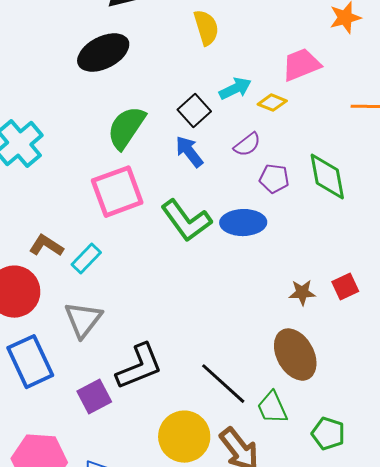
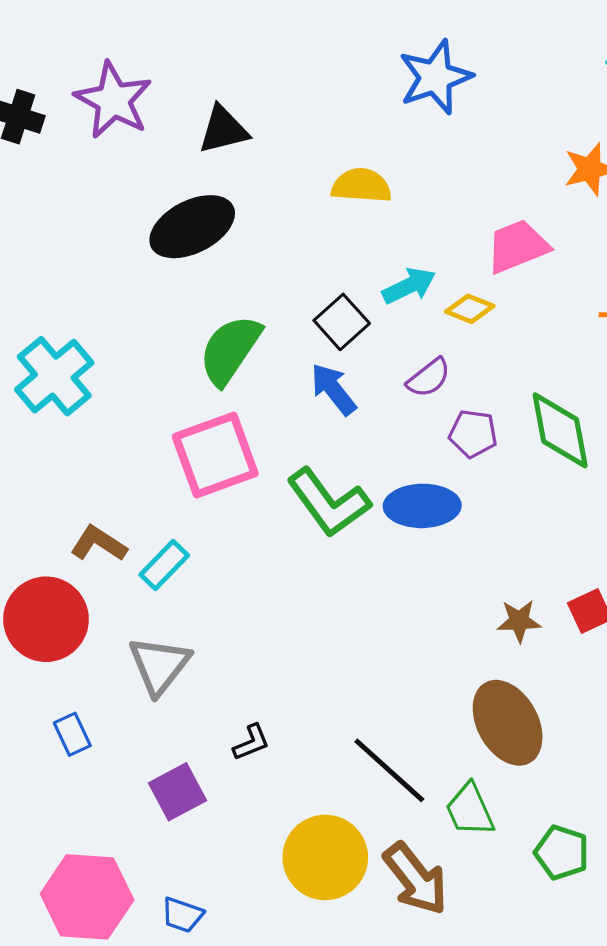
yellow semicircle: (206, 28) -> (361, 186), turned -69
blue rectangle: (30, 362) -> (72, 734), size x0.5
black L-shape: (139, 367) -> (251, 742), size x0.5

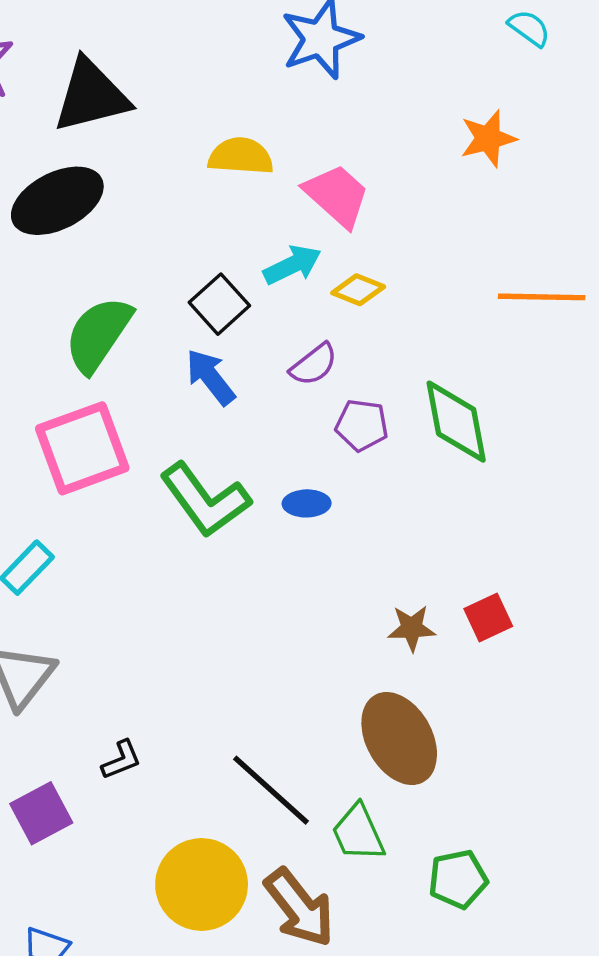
black triangle: (223, 130) -> (91, 96), size x1.4
pink trapezoid: (517, 246) -> (337, 195), moved, turned 64
blue ellipse: (422, 506) -> (307, 503), size x0.6
green pentagon: (562, 853) -> (458, 879), turned -30

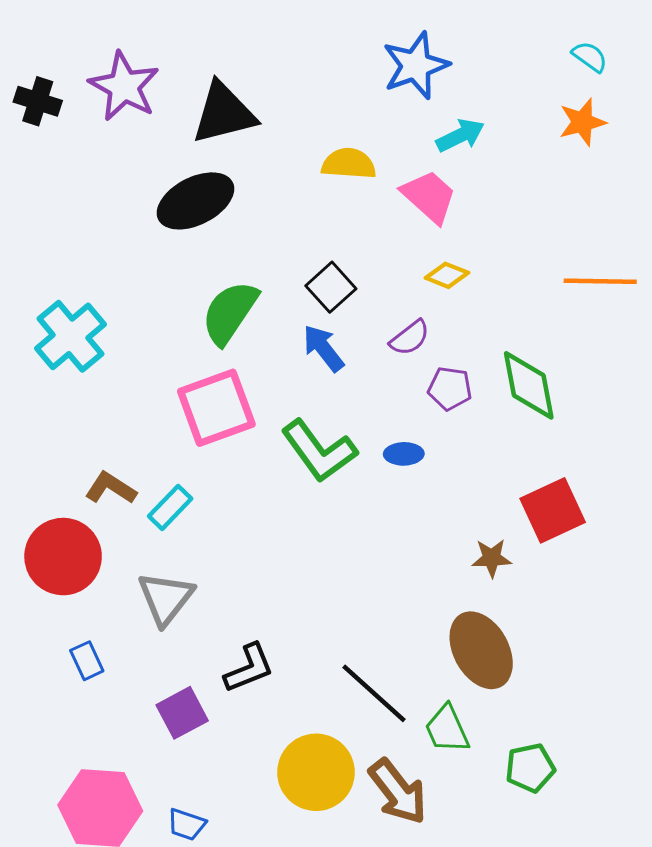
orange star: (488, 138) -> (582, 122), moved
cyan arrow: (292, 265) -> (460, 135), moved
red square: (488, 617) -> (553, 510), moved, size x1.6
black L-shape: (121, 760) -> (249, 668), size x1.5

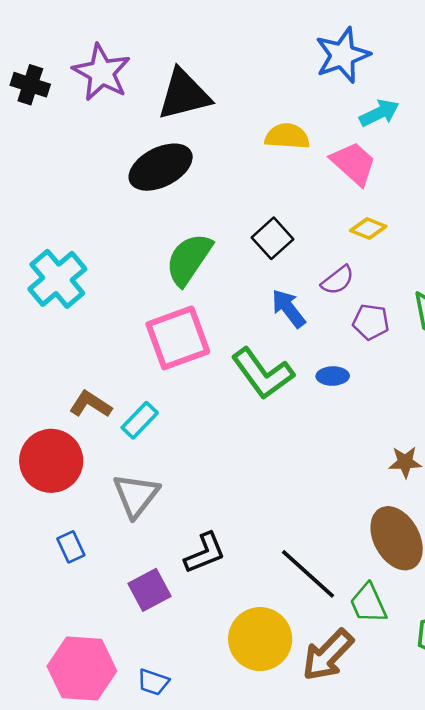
blue arrow: (323, 348) -> (288, 308), moved
brown arrow: (398, 792) -> (328, 655), turned 82

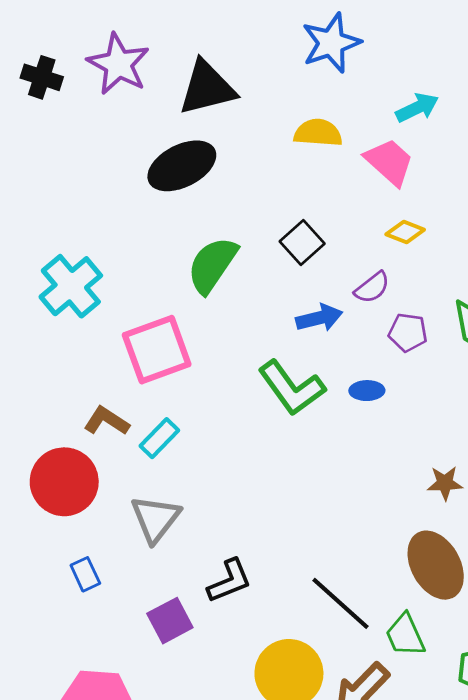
blue star: (342, 55) -> (331, 43), moved
blue arrow: (288, 308) -> (319, 318), turned 114
pink square: (178, 338) -> (157, 350), moved

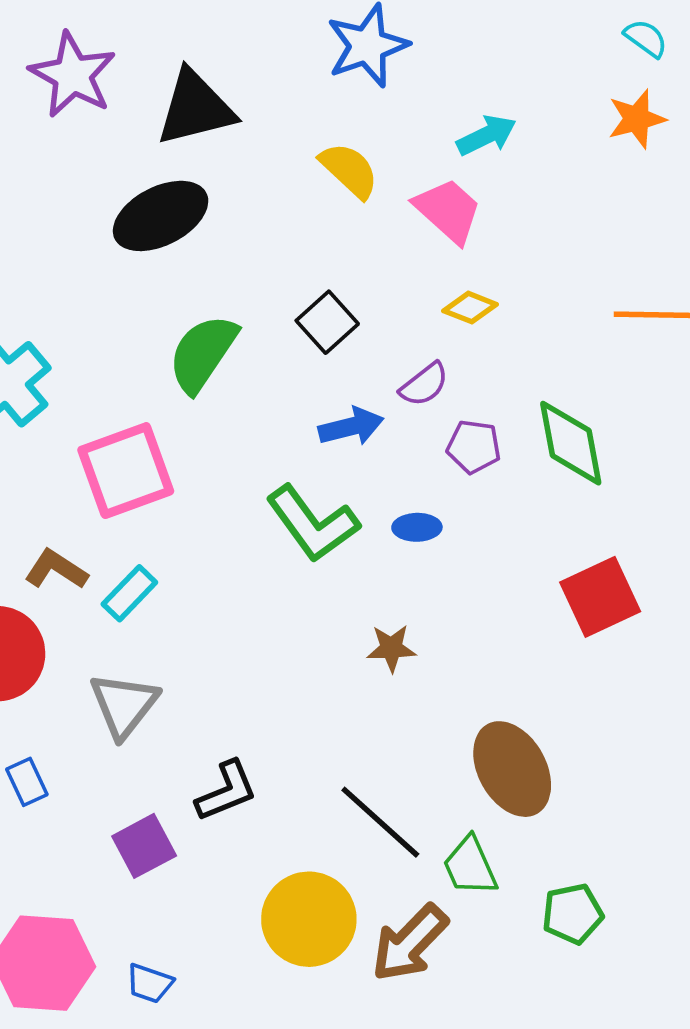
yellow semicircle: (318, 133) -> (349, 170), turned 39
brown star: (445, 483) -> (391, 648), moved

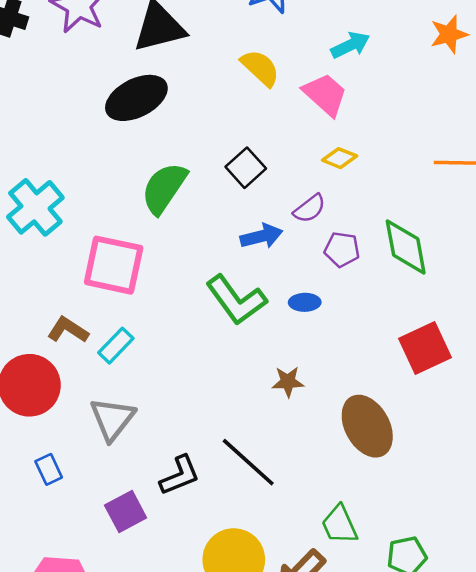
pink square: (126, 471) -> (114, 265), turned 32
brown ellipse: (512, 769) -> (367, 426), moved
black line: (380, 822) -> (248, 462), moved

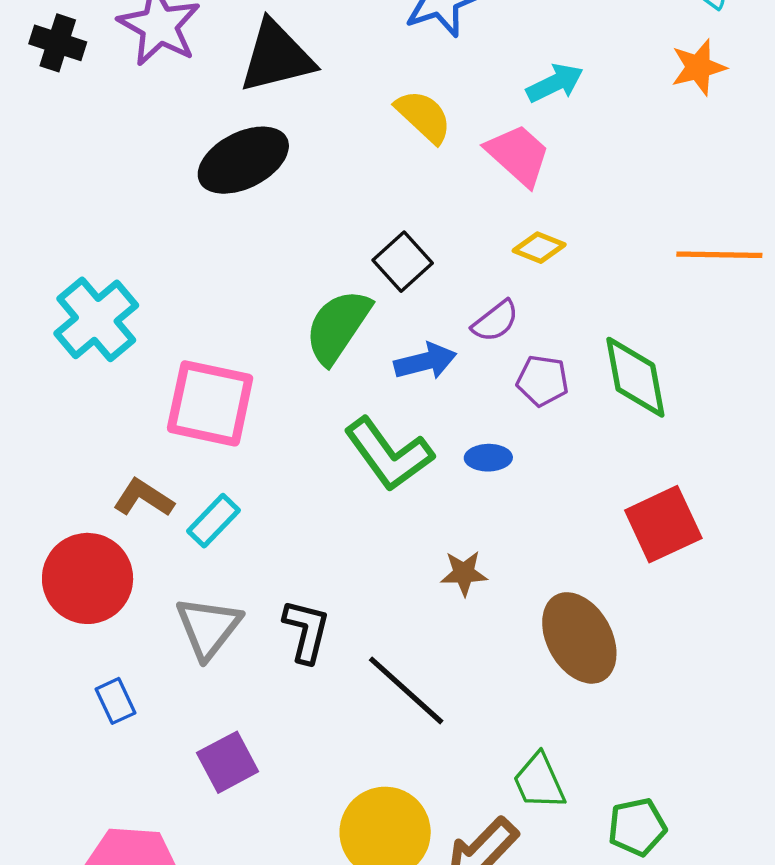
green semicircle: (164, 188) -> (338, 326), moved
black L-shape: (180, 475) -> (306, 631), moved, turned -54

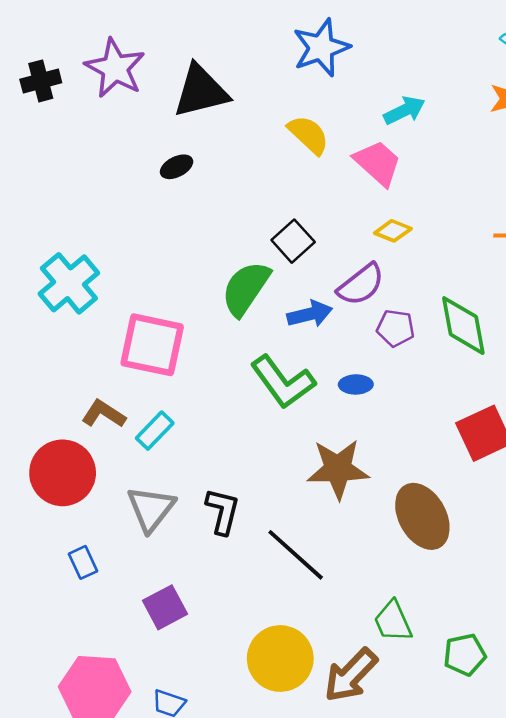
black cross: (58, 43) -> (41, 81), turned -33
black ellipse: (243, 160) -> (177, 167), size x0.5
purple semicircle: (495, 321) -> (361, 285), size x1.4
brown star: (464, 573) -> (338, 469), size x1.8

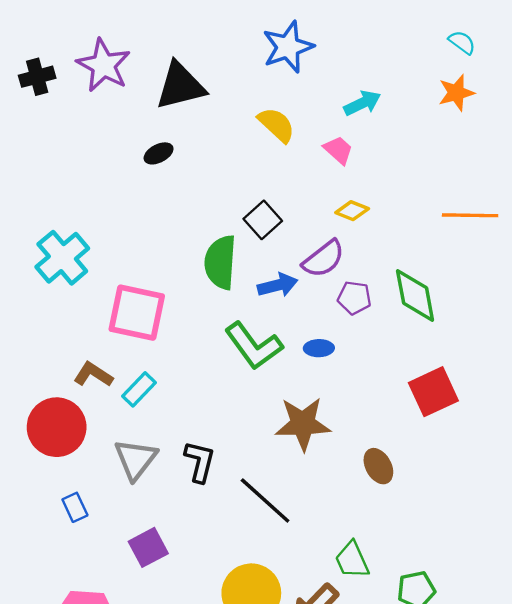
pink trapezoid: (378, 163) -> (338, 150), size x0.7
green semicircle: (246, 288) -> (220, 262), turned -30
brown ellipse: (422, 516) -> (378, 466), size x0.6

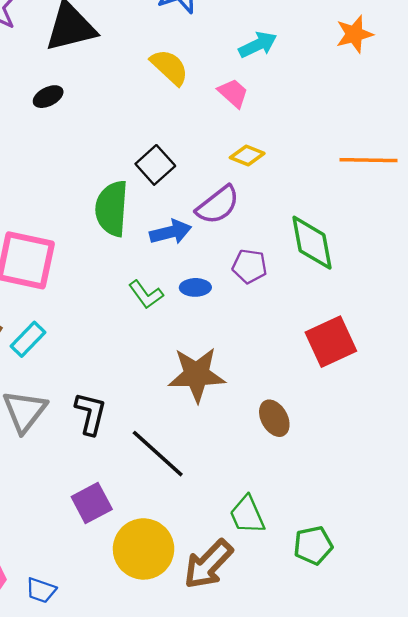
purple pentagon: (354, 298) -> (250, 266), moved
green L-shape: (254, 346) -> (146, 295), size x0.6
blue ellipse: (319, 348) -> (195, 287), moved
purple square: (148, 547) -> (92, 503), moved

